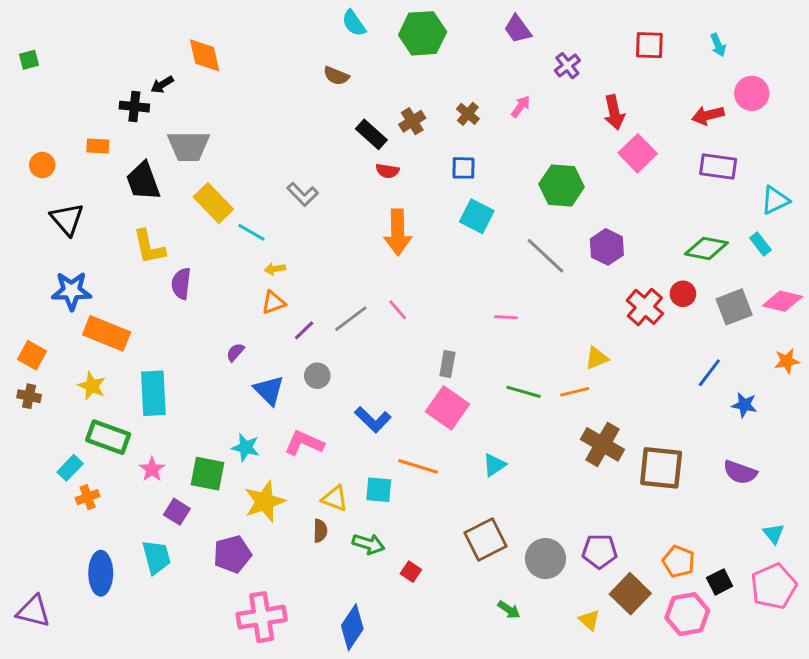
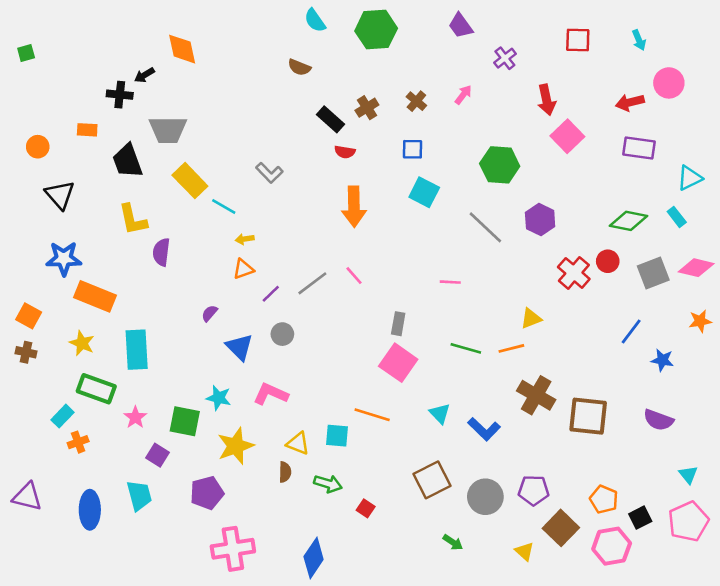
blue L-shape: (373, 420) -> (484, 429), moved
cyan triangle: (494, 465) -> (440, 413), turned -40
purple triangle: (33, 611) -> (27, 497), moved

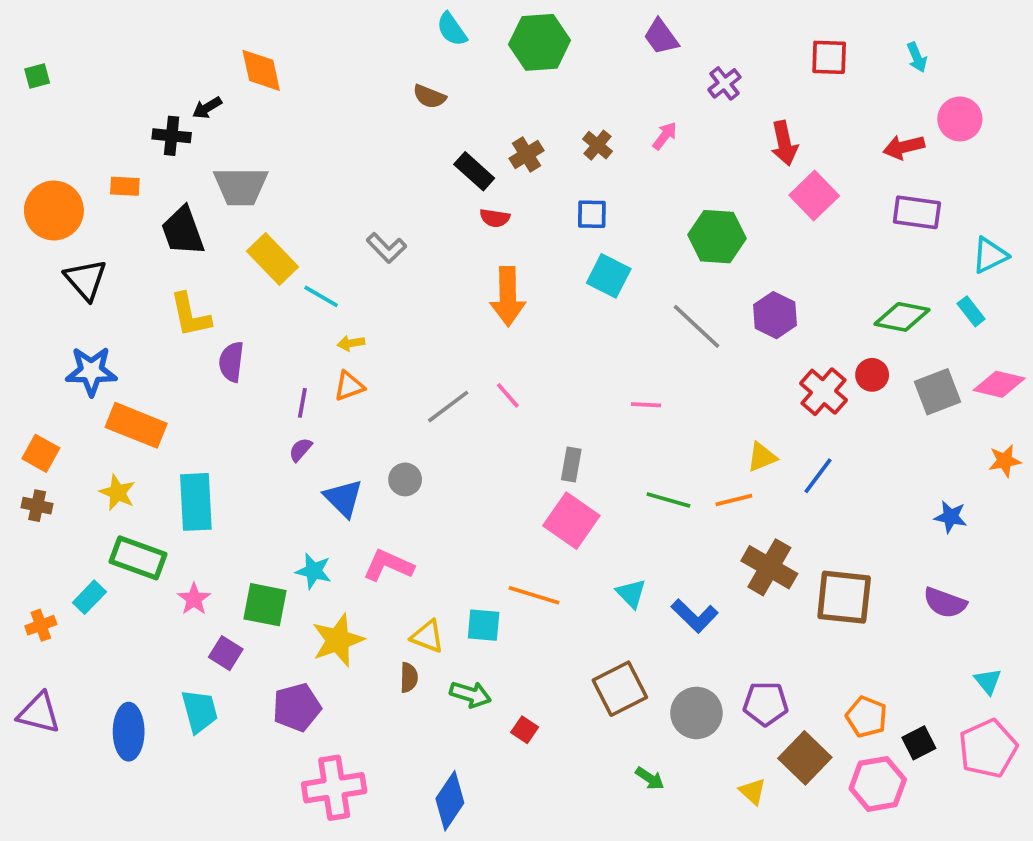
orange circle: (38, 147) -> (54, 210), size x1.8
purple line: (271, 294) -> (302, 403), moved, turned -36
blue line: (631, 331) -> (818, 476), moved
orange cross: (78, 442) -> (41, 625), moved

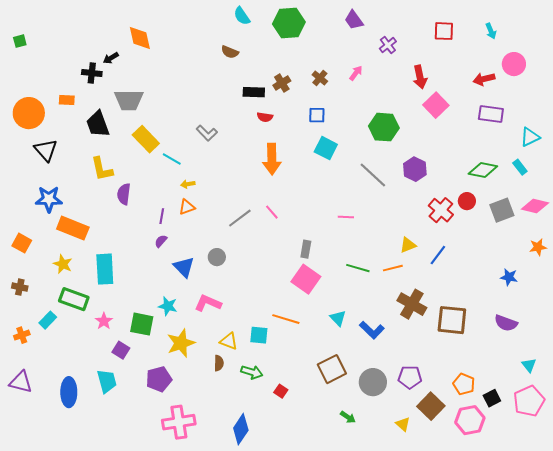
black rectangle: (474, 171) -> (254, 92), turned -40
brown cross: (37, 506) -> (20, 287), moved

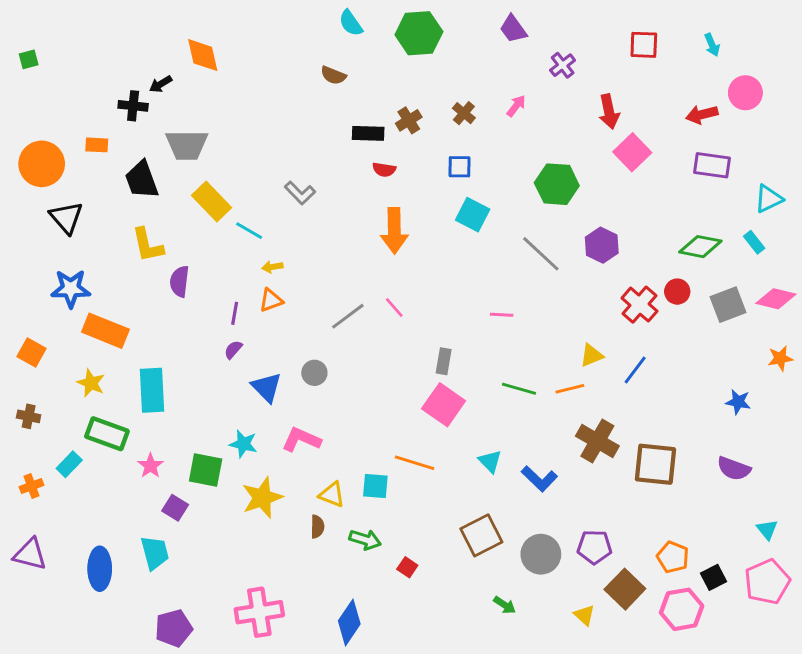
purple pentagon: (159, 379) -> (174, 628), moved

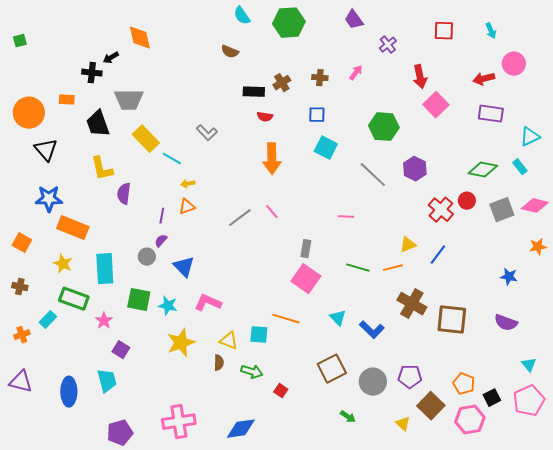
brown cross: (464, 113) -> (320, 78), turned -35
gray circle: (314, 373) -> (147, 257), moved
green square: (206, 470) -> (139, 300), moved
blue diamond: (349, 622) -> (241, 429), turned 48

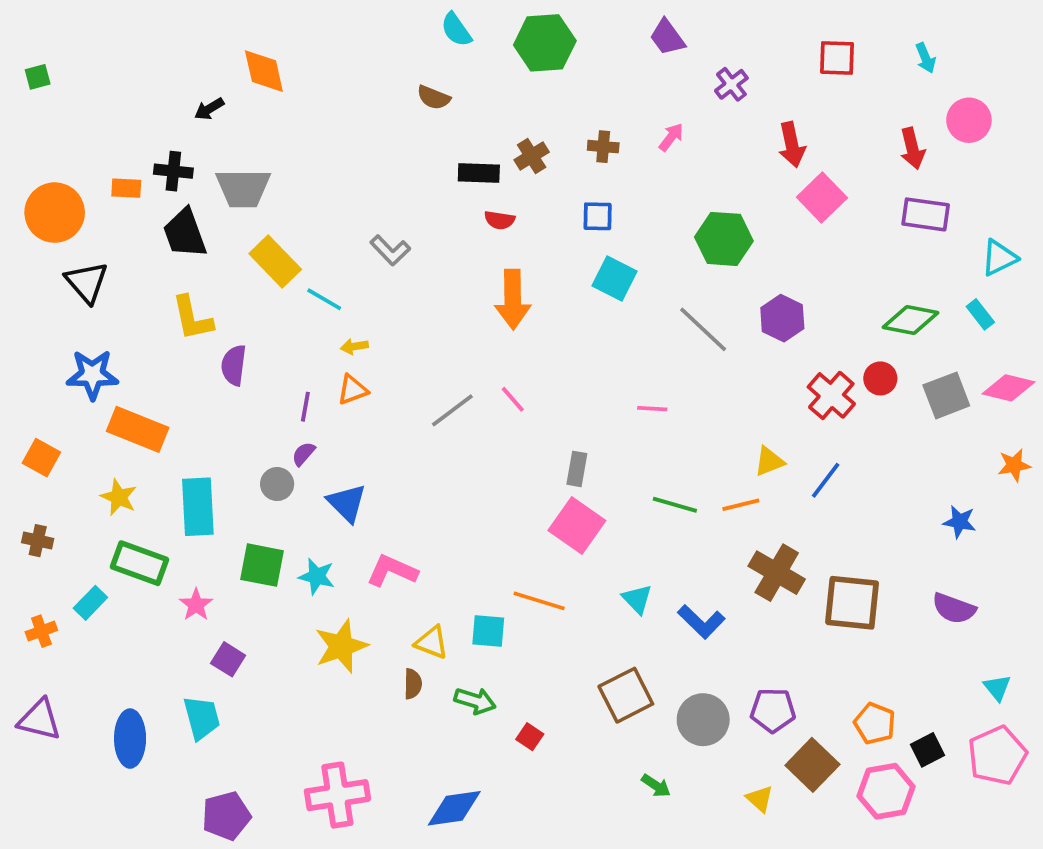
black cross: (92, 73) -> (173, 171), moved
red arrow: (484, 79) -> (912, 148), turned -90

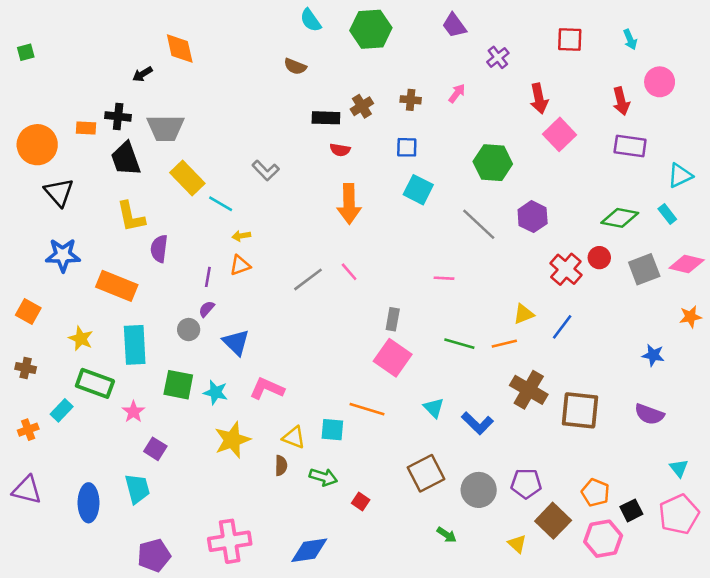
orange rectangle: (138, 429) -> (117, 286), moved

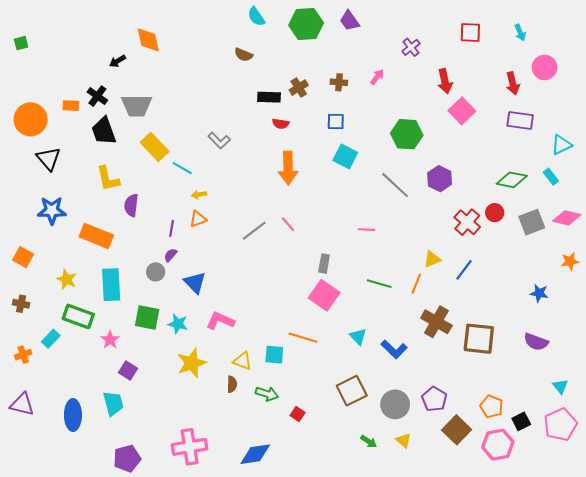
purple trapezoid: (454, 25) -> (350, 21), moved
black cross: (118, 116) -> (97, 96), turned 30
orange line: (504, 344) -> (416, 284), turned -54
purple pentagon: (526, 484) -> (434, 399), turned 30
yellow triangle: (517, 544) -> (404, 440), moved

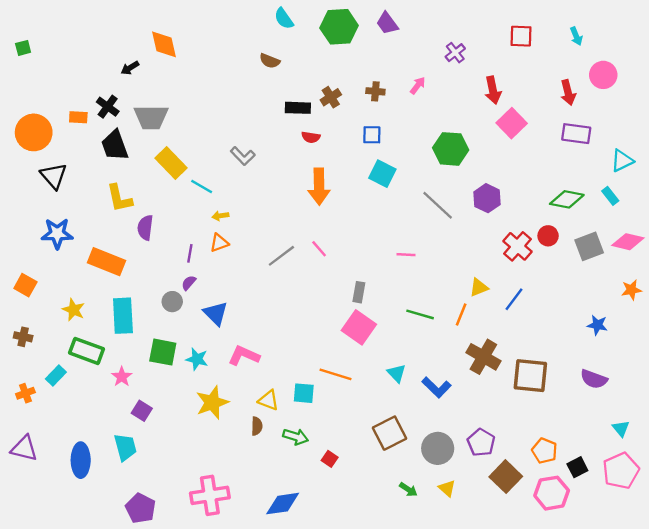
purple pentagon: (127, 458) -> (141, 508), turned -30

